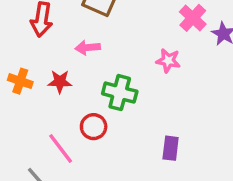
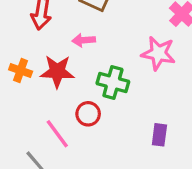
pink star: (168, 61) -> (158, 53), size x1.5
red star: (60, 82) -> (57, 71), size x1.5

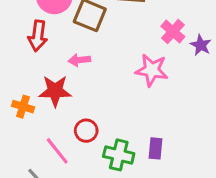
orange cross: (21, 71) -> (23, 107), moved
green cross: (113, 83) -> (119, 155), moved

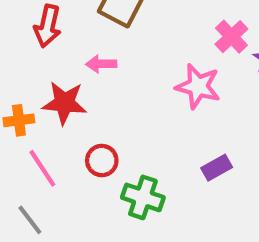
orange cross: (23, 107) -> (19, 120), turned -30
purple rectangle: (155, 148) -> (217, 168), moved, turned 50
pink line: (57, 151) -> (42, 168), moved

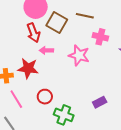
red arrow: (48, 26) -> (33, 33), moved, turned -36
pink cross: (231, 37) -> (100, 37), moved, turned -35
pink star: (198, 86) -> (79, 55), moved

